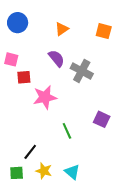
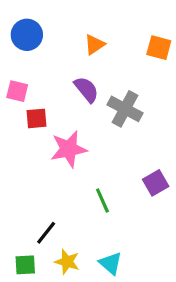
purple square: (102, 119) -> (156, 183), turned 35

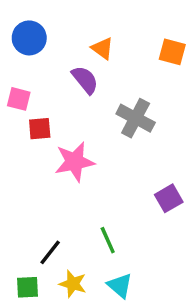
orange triangle: (94, 44) -> (102, 48), turned -50
purple semicircle: (86, 90) -> (85, 80), moved
green line: (102, 201) -> (108, 240), moved

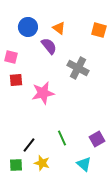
blue circle: (29, 38) -> (28, 27), moved
red square: (40, 129) -> (16, 80), moved
purple square: (169, 198) -> (97, 139), moved
cyan triangle: (120, 286) -> (84, 164), moved

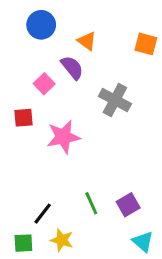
blue circle: (28, 27) -> (41, 25), moved
pink square: (11, 57) -> (44, 84), moved, turned 32
purple square: (97, 139) -> (128, 205), moved
cyan triangle: (84, 164) -> (143, 242), moved

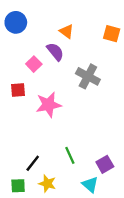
blue circle: (41, 25) -> (16, 22), moved
purple square: (128, 205) -> (105, 164), moved
cyan triangle: (143, 242) -> (90, 185), moved

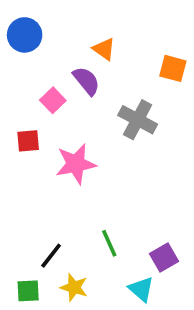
orange square: (112, 34) -> (173, 68), moved

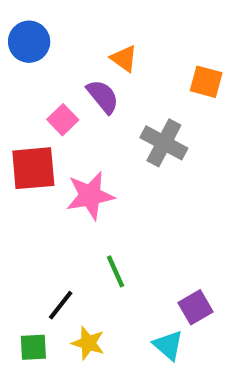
red square: (28, 141) -> (33, 168), size x1.6
green line: (109, 243) -> (115, 271), moved

